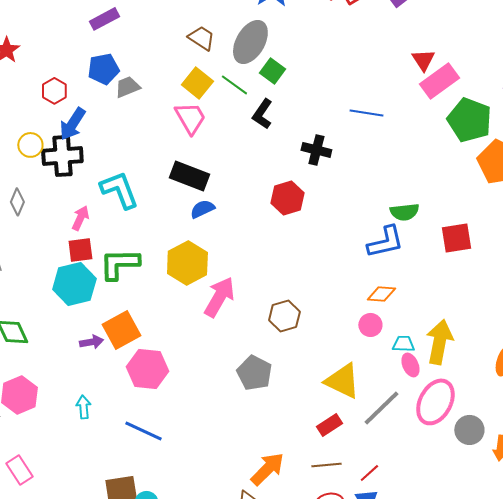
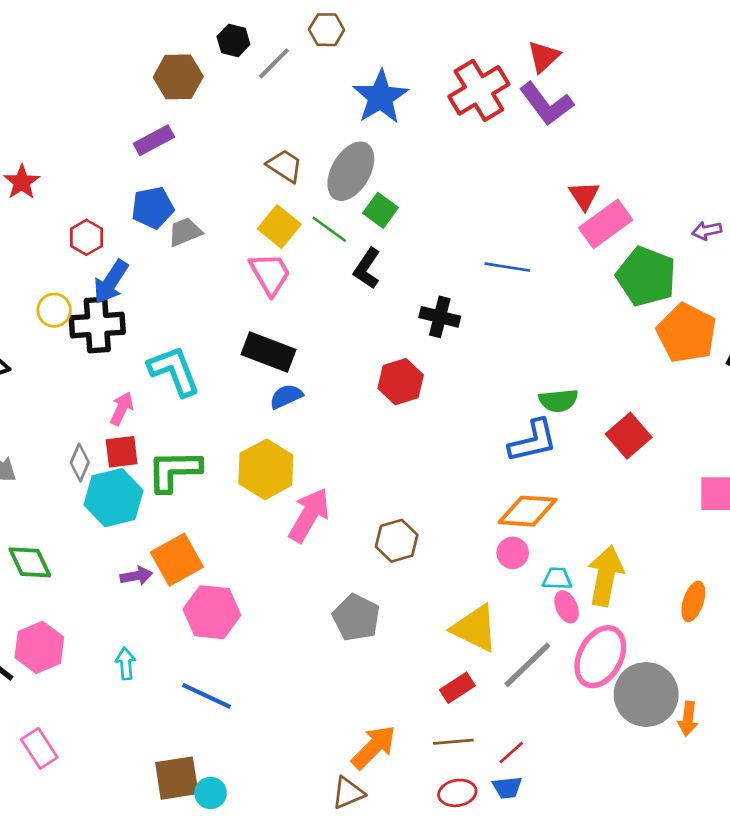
gray diamond: (17, 202) -> (80, 463), moved
red square: (456, 238) -> (629, 436), turned -32
orange diamond: (381, 294) -> (527, 511), size x1.5
gray circle: (469, 430) -> (646, 694), size x1.6

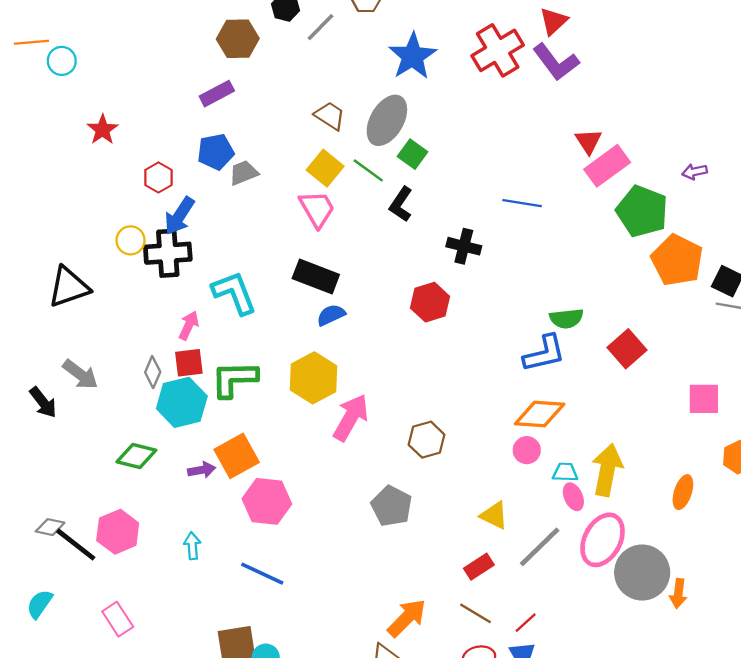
green diamond: (30, 562) -> (136, 456), moved, turned -51
yellow triangle: (475, 628) -> (494, 515), size x0.7
brown line: (453, 742) -> (475, 613), turned 36

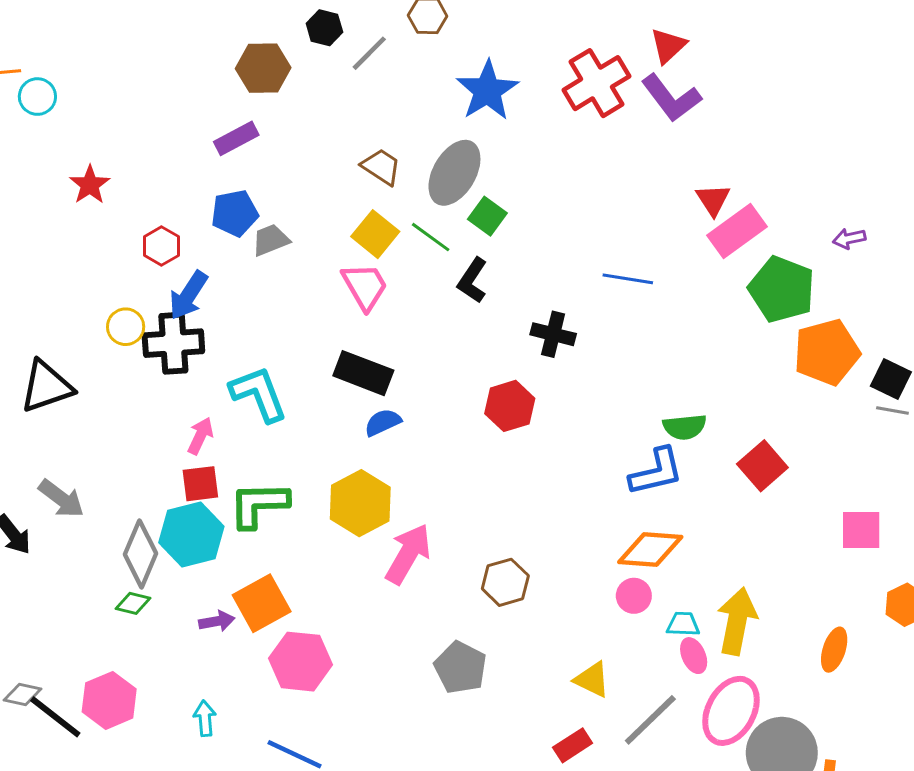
orange pentagon: (677, 260) -> (827, 352), turned 30
gray diamond: (153, 372) -> (141, 554), moved, size x1.6
green diamond: (136, 456) -> (133, 603), size x0.7

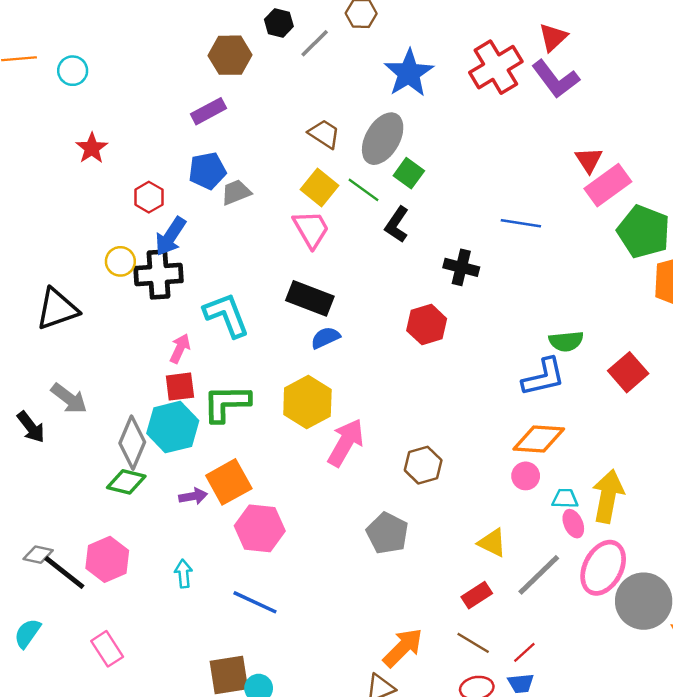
cyan circle: (37, 97) -> (73, 71), moved
green diamond: (133, 603) -> (126, 482), size x1.4

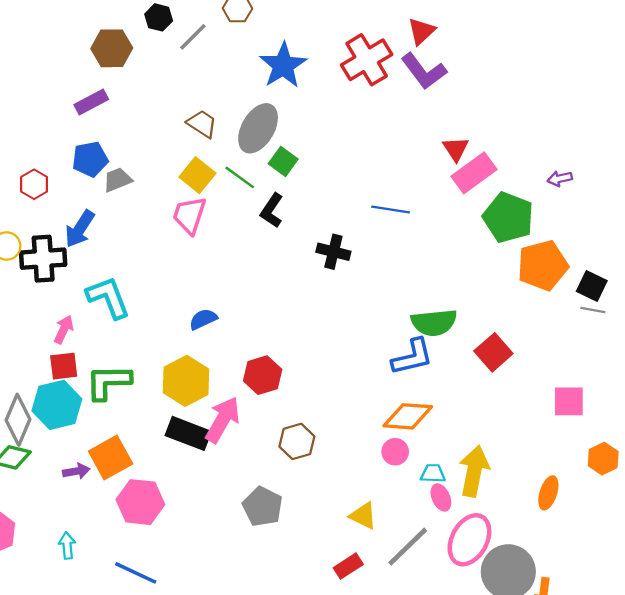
pink trapezoid: (311, 229) -> (189, 215), turned -132
blue arrow: (170, 236) -> (80, 229), moved
black rectangle: (310, 298) -> (188, 433), moved
red hexagon: (427, 325) -> (263, 375), moved
green semicircle: (566, 341) -> (434, 323), size x1.4

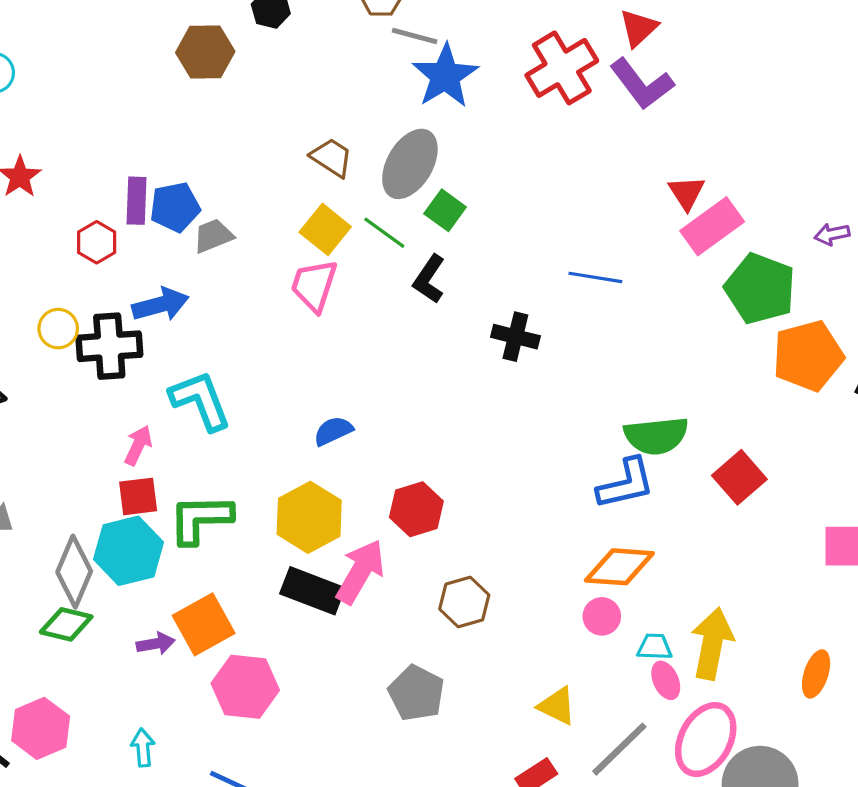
gray line: (193, 37) -> (415, 36), moved, turned 60
purple rectangle: (91, 102) -> (137, 201), moved, turned -60
blue arrow: (80, 229) -> (160, 305), turned -138

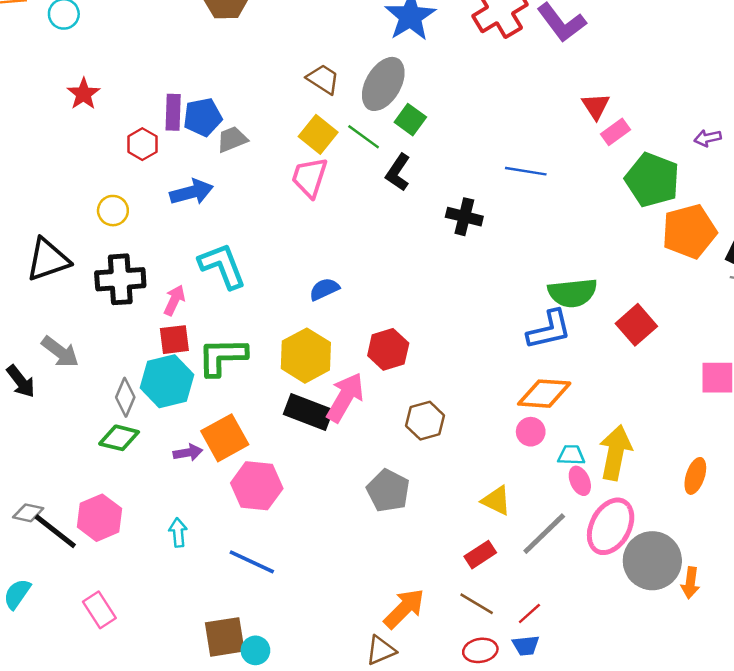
pink rectangle: (712, 226) -> (615, 132), size x0.6
black cross: (109, 346) -> (120, 279), moved
gray diamond: (74, 572) -> (125, 397), size x0.7

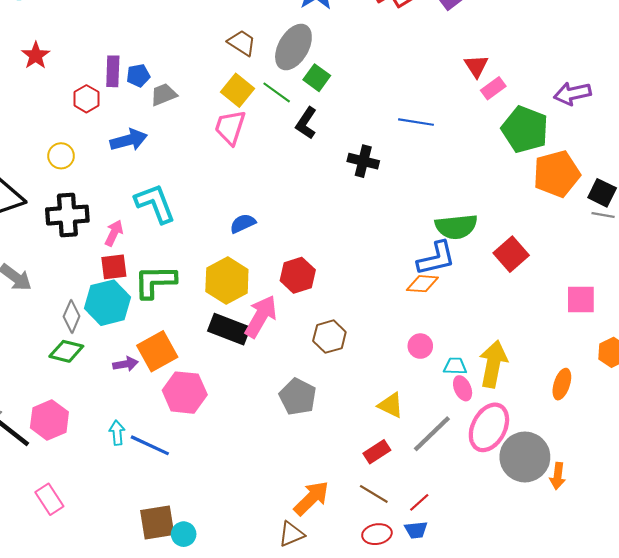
blue pentagon: (203, 117) -> (138, 76), size x0.7
purple arrow: (708, 138) -> (572, 94), size x1.6
orange diamond: (544, 394) -> (422, 284), moved, size x0.7
blue line: (252, 562) -> (150, 445), moved

